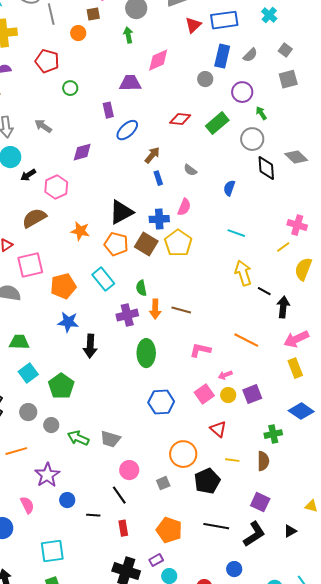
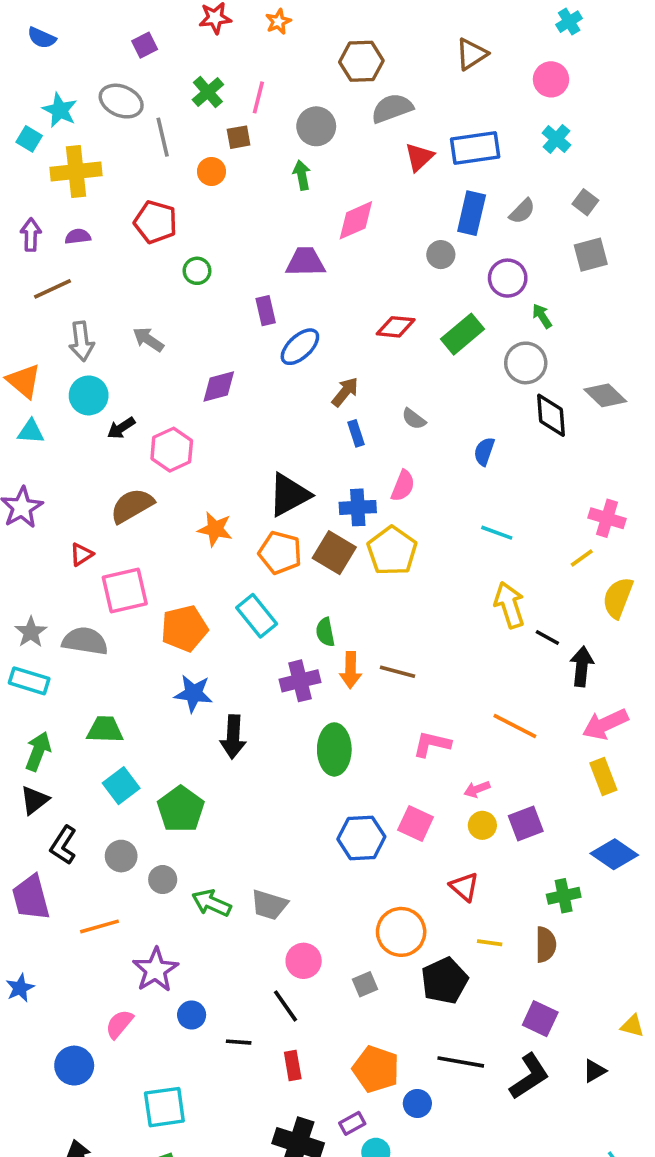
pink square: (204, 394) -> (416, 824), moved, turned -30
pink semicircle: (27, 505) -> (119, 1024), turned -114
blue circle: (234, 569) -> (417, 1103), moved

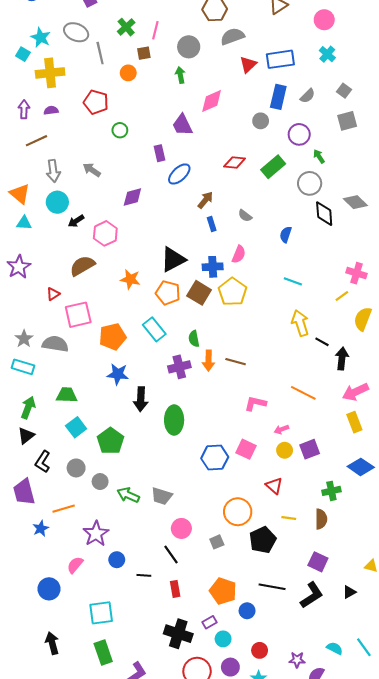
purple trapezoid: (305, 262) -> (182, 125), turned -115
green ellipse: (334, 749) -> (174, 420), moved
blue star: (20, 988) -> (41, 528), moved

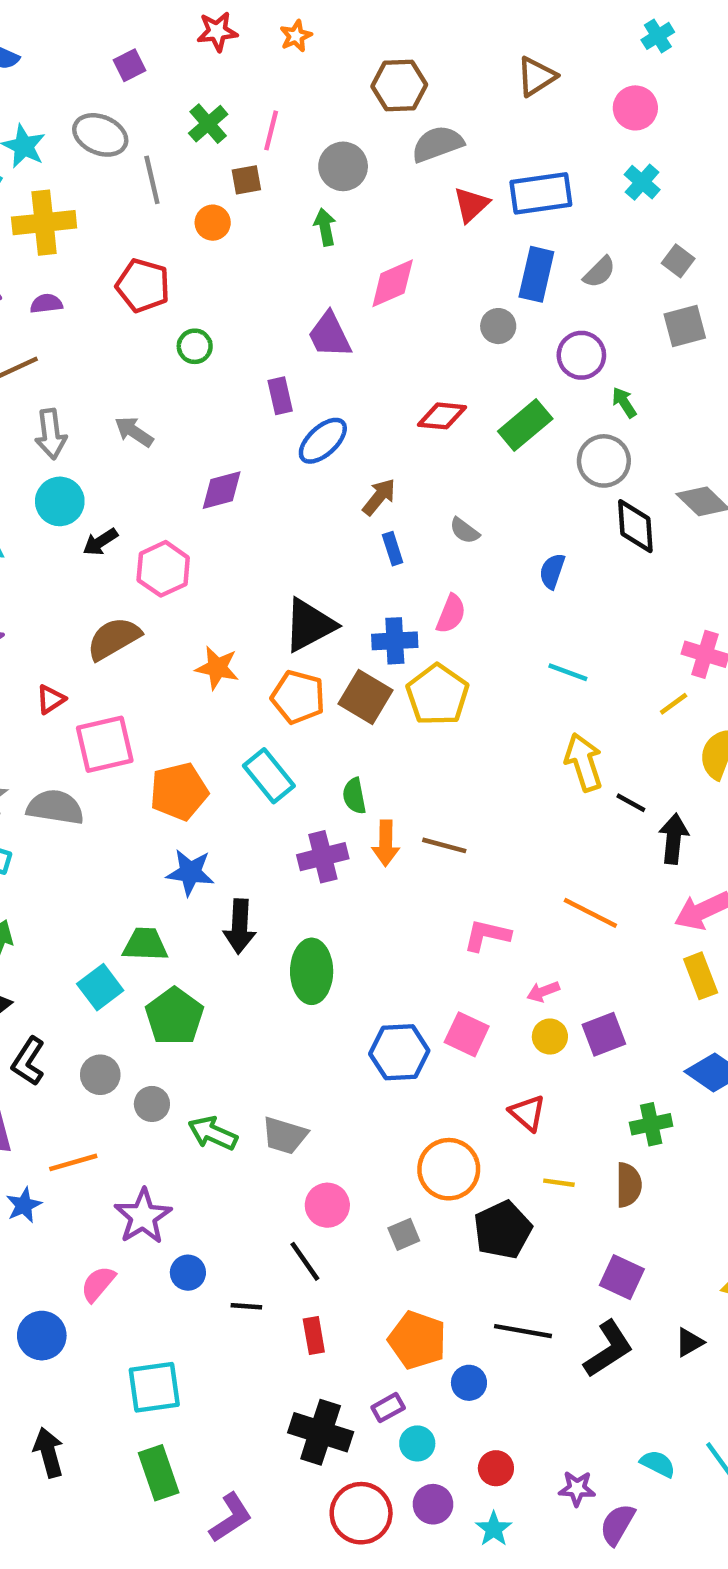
green trapezoid: (67, 395) -> (145, 944), moved

